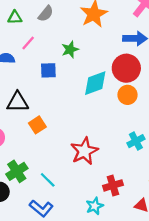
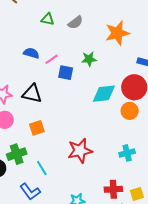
pink line: (28, 43) -> (52, 59), moved
orange square: (37, 125) -> (37, 128), moved
red cross: (113, 185) -> (113, 189), moved

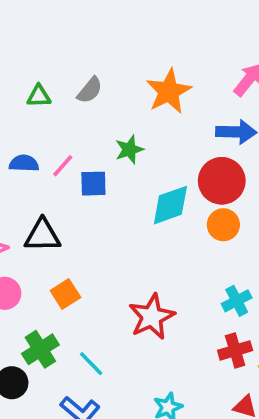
red cross: (113, 189) -> (235, 350), moved

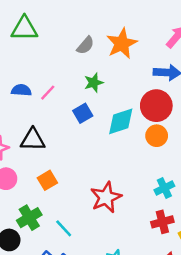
gray semicircle: (90, 90) -> (85, 45), moved
green triangle: (39, 96) -> (24, 29), moved, size x1.6
blue square: (93, 184) -> (83, 113), moved, turned -30

